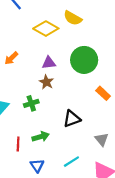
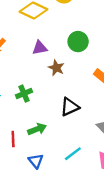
green circle: (84, 60) -> (78, 42), size x0.7
brown star: (46, 82) -> (56, 68), moved

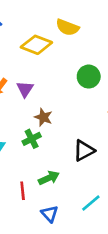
purple triangle: (40, 48) -> (25, 89), moved, turned -42
brown star: (56, 68) -> (43, 117), moved

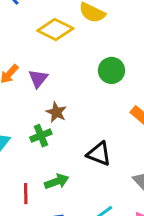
black triangle: (84, 151) -> (99, 154), turned 45

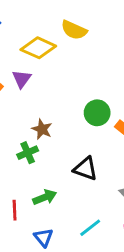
green circle: (111, 70) -> (97, 113), moved
purple triangle: (38, 79) -> (22, 79), moved

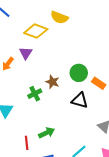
brown star: (42, 129) -> (52, 82), moved
green cross: (28, 153) -> (35, 94), moved
black triangle: (85, 169) -> (80, 100), moved

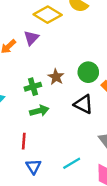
green arrow: (47, 133) -> (39, 111), moved
red line: (27, 143) -> (24, 141), moved

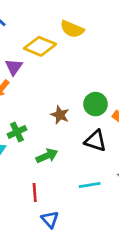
purple triangle: (31, 38) -> (14, 67), moved
green cross: (33, 87) -> (17, 132), moved
cyan line: (72, 163) -> (90, 185), moved, turned 30

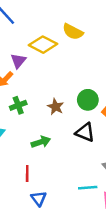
green cross: (17, 132) -> (18, 105), moved
cyan line: (90, 185) -> (88, 188), moved

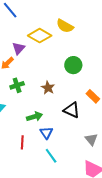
green circle: (88, 100) -> (73, 65), moved
cyan line: (88, 188) -> (51, 156), moved, turned 56
blue triangle: (39, 199) -> (46, 133), moved

